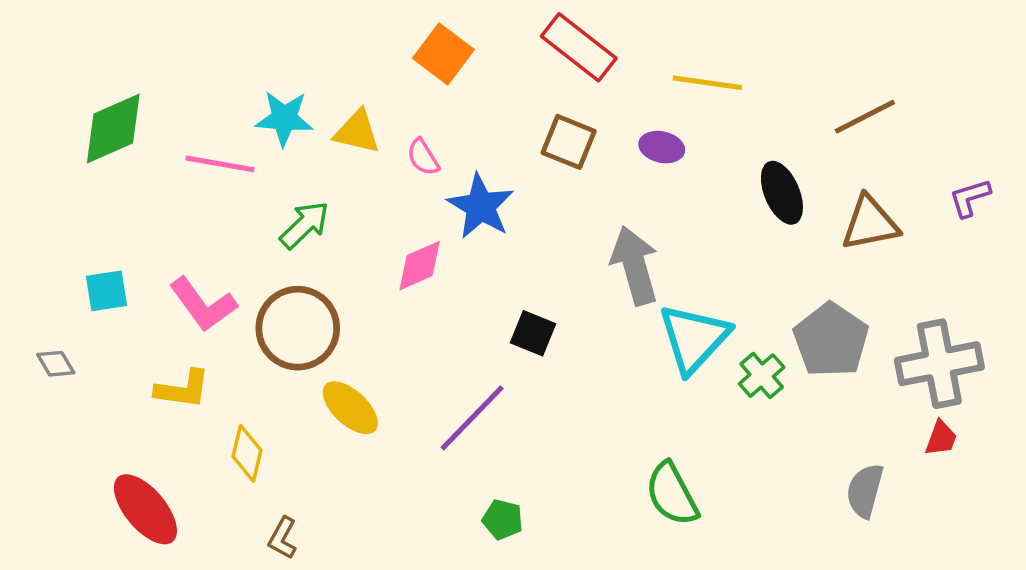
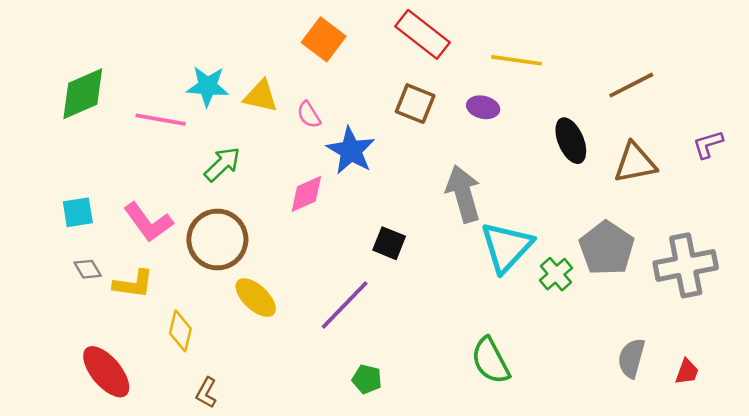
gray diamond: (56, 364) -> (88, 269), moved
red trapezoid: (941, 438) -> (687, 372), moved

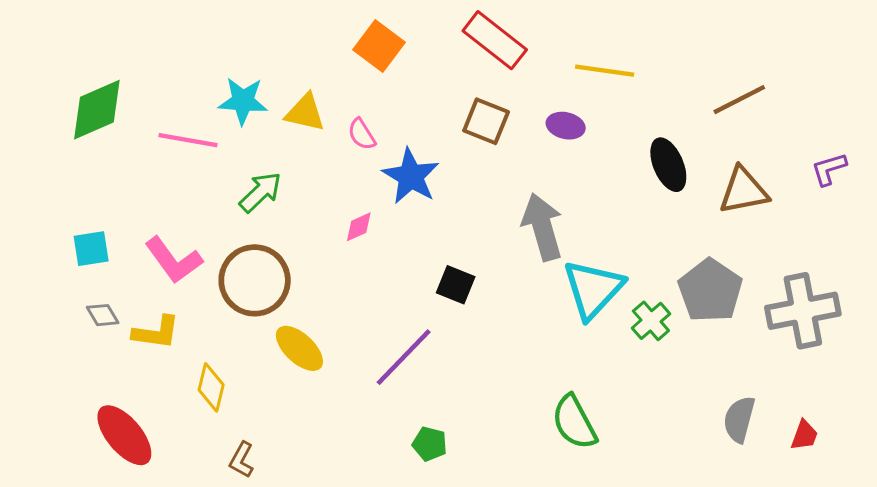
pink diamond: (306, 194) -> (359, 227), size x0.7

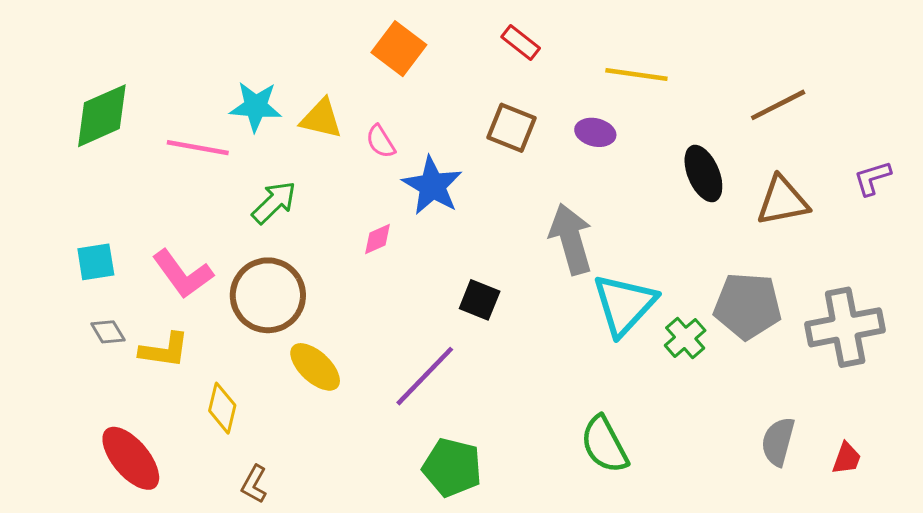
red rectangle: (495, 40) -> (521, 43), size x0.6
gray pentagon: (710, 291) -> (748, 306), turned -30
green pentagon: (430, 444) -> (452, 467), size x1.6

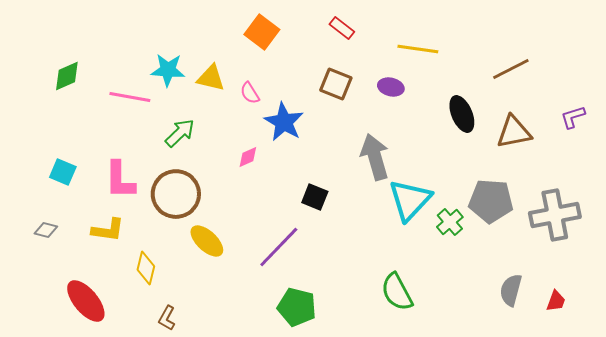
green diamond: (102, 116) -> (67, 76), size x0.7
cyan square: (96, 262) -> (63, 172), turned 32
pink L-shape: (183, 274) -> (120, 180), turned 36
gray diamond: (108, 332) -> (46, 230), moved, turned -45

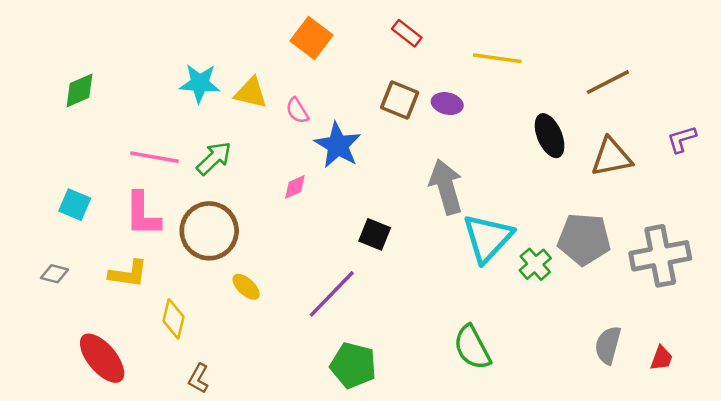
purple ellipse: (391, 87) -> (447, 104), moved
pink line: (130, 97) -> (154, 157), moved
yellow ellipse: (207, 241) -> (246, 287), size x0.7

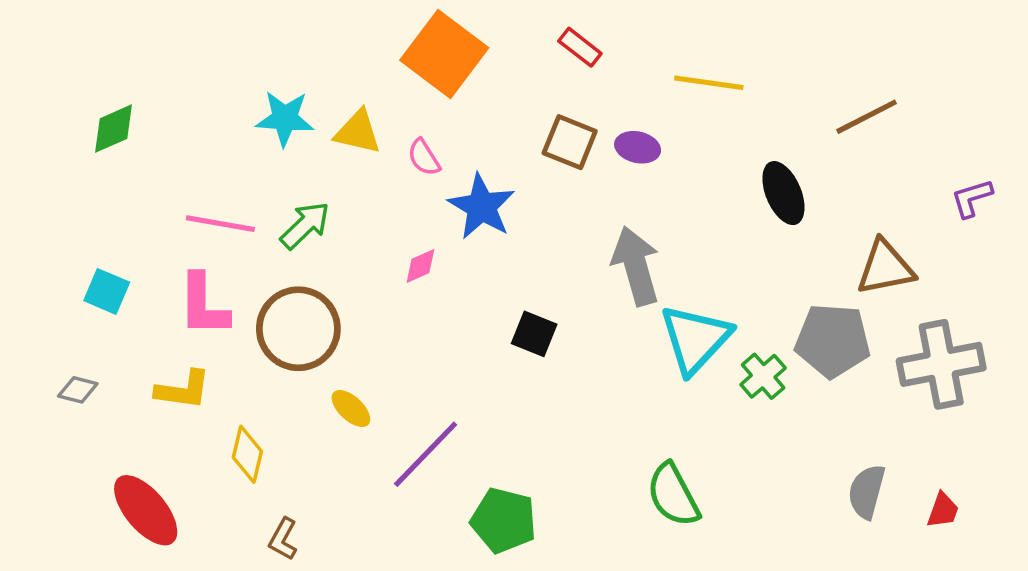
orange square: (312, 38) -> (444, 54), size x1.4
brown triangle: (611, 157) -> (885, 268), moved
purple line: (332, 294) -> (426, 454), moved

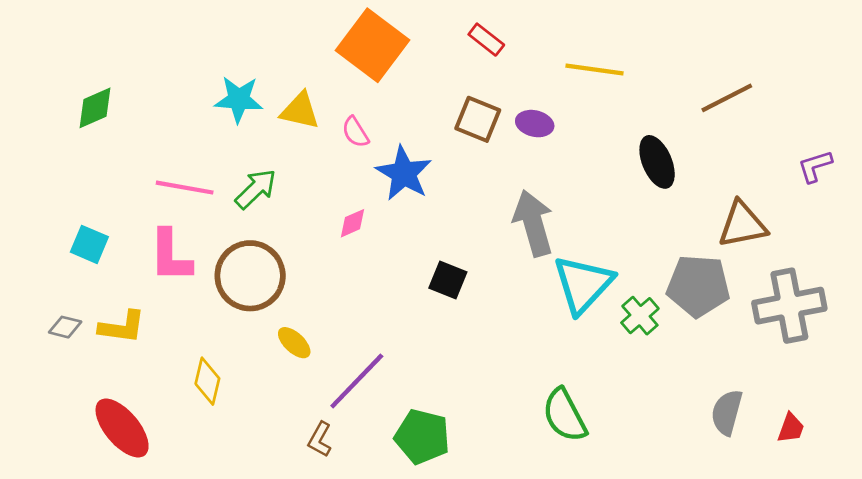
yellow L-shape: (183, 390) -> (122, 327), moved
brown L-shape: (283, 539) -> (320, 439), moved

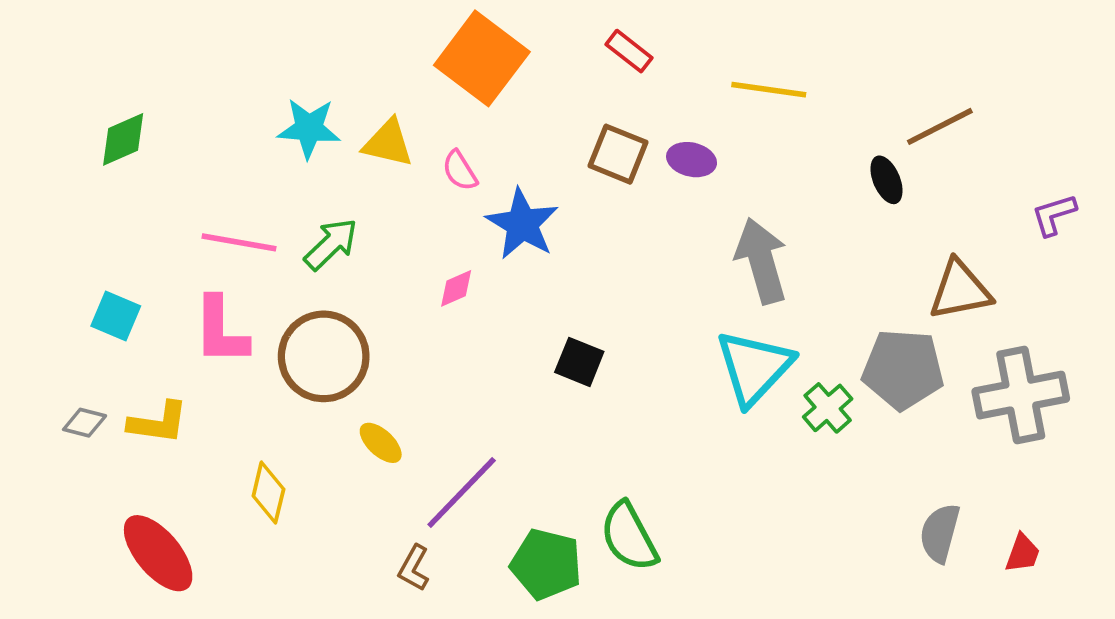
black ellipse: (657, 162) -> (886, 180), moved, size x0.7
gray arrow: (533, 223) -> (761, 261), moved
green semicircle: (565, 415) -> (629, 537), moved

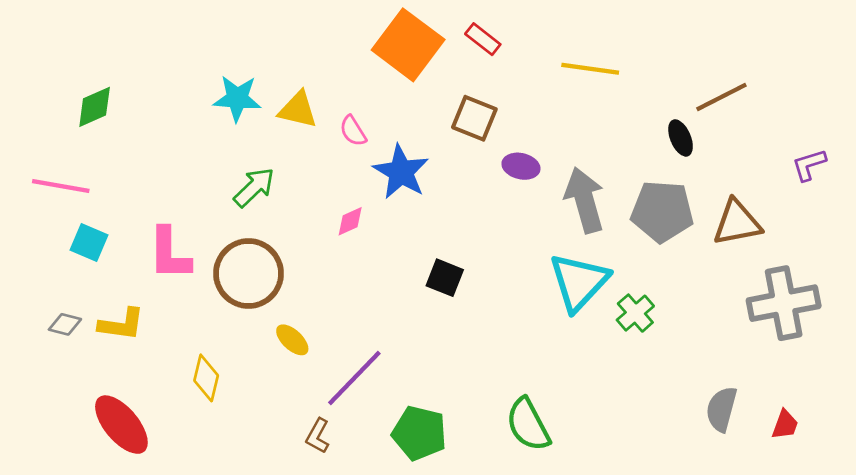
orange square: (482, 58) -> (408, 45), moved
purple ellipse: (692, 160) -> (521, 166), moved
pink line: (239, 242) -> (61, 186), moved
gray pentagon: (903, 369) -> (662, 211), moved
green semicircle: (629, 537) -> (528, 425), moved

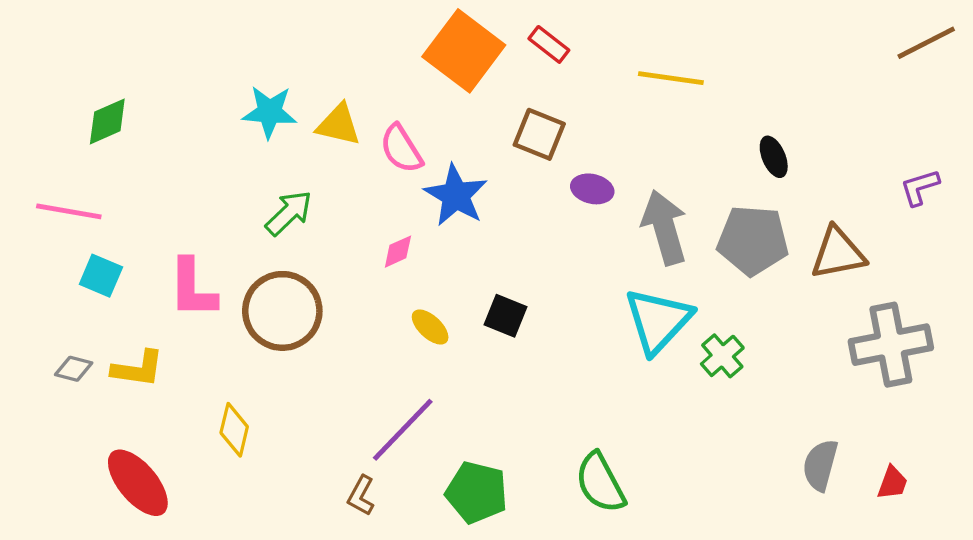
brown line: (721, 97) -> (926, 43), moved
pink semicircle: (353, 131) -> (401, 149), size x1.4
yellow ellipse: (292, 340) -> (430, 327), moved

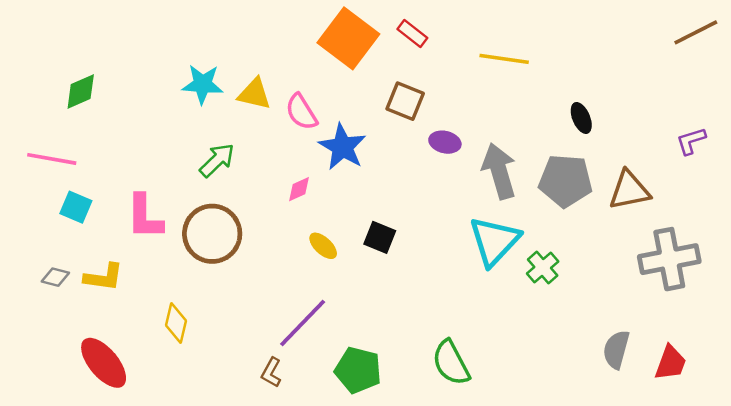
red trapezoid: (892, 483) -> (670, 363), size x1.4

